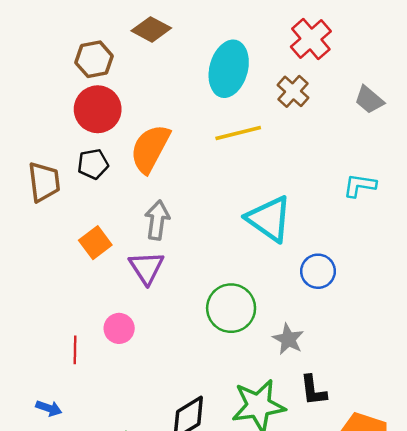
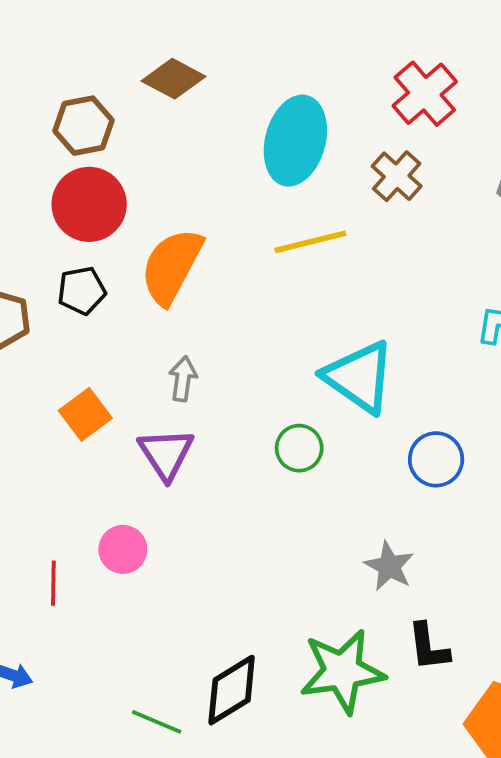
gray arrow: (157, 220) -> (183, 379), size x0.7
green circle: (231, 308) -> (299, 448), moved, size x0.6

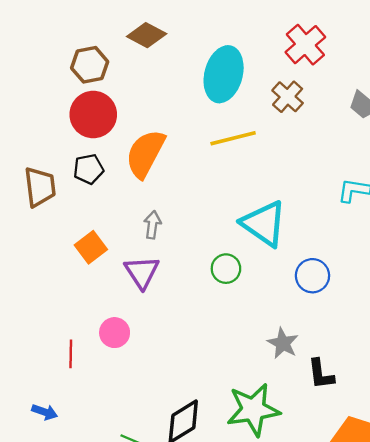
black L-shape: (429, 647) -> (321, 374), moved

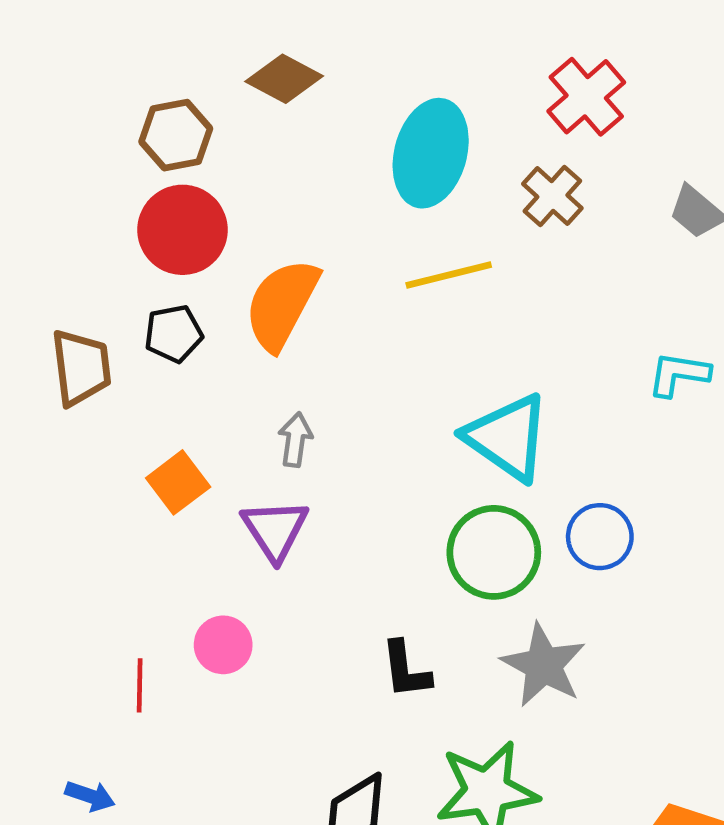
green circle: (226, 269) -> (494, 552), moved, size x1.6
gray star: (283, 343) -> (543, 665), size x1.4
black L-shape: (321, 374) -> (406, 670), moved

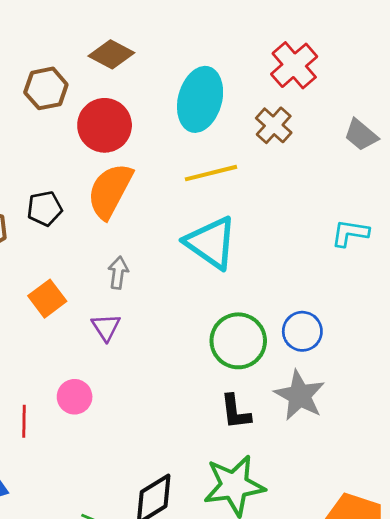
red circle: (183, 230) -> (105, 125), moved
cyan triangle: (507, 437) -> (211, 243), moved
purple triangle: (275, 530) -> (106, 327), size x0.7
gray star: (543, 665) -> (300, 395), moved
black L-shape: (406, 670) -> (236, 412), moved

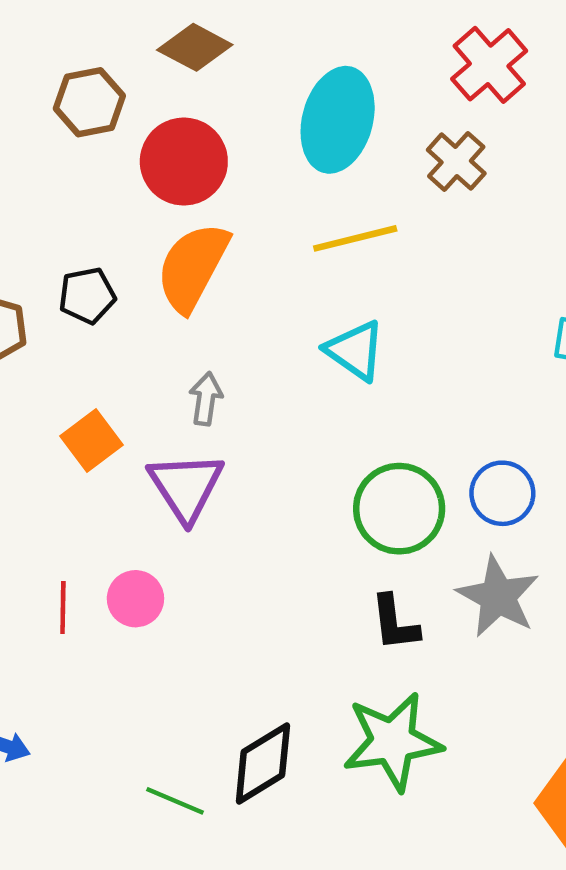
cyan triangle: (211, 243) -> (355, 350), size x0.7
purple triangle: (106, 327) -> (186, 487), size x1.6
red line: (24, 421) -> (63, 608), moved

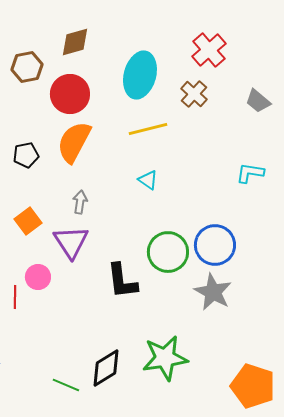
brown diamond: (195, 47) -> (75, 42), turned -44
cyan triangle: (355, 350) -> (148, 180), size x0.7
blue circle: (502, 493) -> (215, 245), size x1.4
pink circle: (135, 599) -> (38, 277), moved
black L-shape: (395, 623) -> (122, 281), moved, size x1.4

